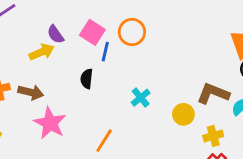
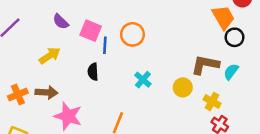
orange circle: (132, 32) -> (132, 34), moved
purple semicircle: (55, 34) -> (61, 22), moved
yellow cross: (213, 136) -> (212, 101), turned -35

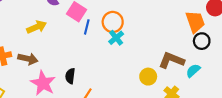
black semicircle: (93, 72) -> (70, 76), moved
cyan cross: (143, 80) -> (116, 38), moved

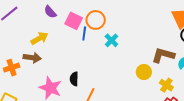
orange circle: (113, 22) -> (96, 20), moved
brown arrow: (28, 59) -> (32, 58), moved

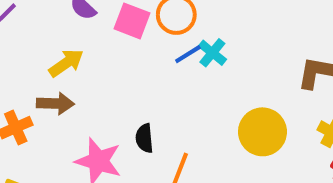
blue line: (84, 33) -> (188, 54), moved, turned 56
yellow circle: (144, 72) -> (262, 132), moved, size x1.5

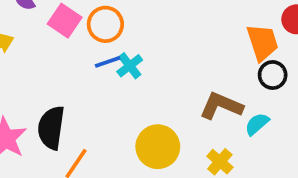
black semicircle: (144, 138) -> (51, 128), size x1.6

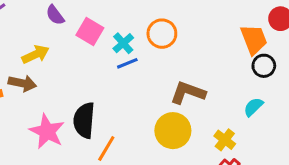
orange circle: (105, 24) -> (162, 34), moved
cyan cross: (130, 66) -> (123, 43), moved
brown L-shape: (221, 106) -> (188, 93), moved

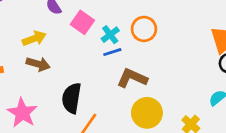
brown arrow: (22, 83) -> (38, 64), moved
brown L-shape: (188, 93) -> (132, 78), moved
pink star: (47, 131) -> (22, 113), moved

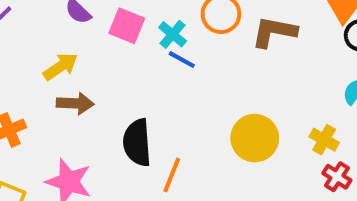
blue line: (112, 52) -> (182, 60), turned 60
brown L-shape: (132, 78) -> (274, 32), moved

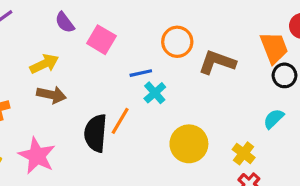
cyan cross: (173, 34) -> (155, 93), moved
blue line: (182, 60) -> (141, 73), turned -50
orange line: (172, 175) -> (120, 121), moved

